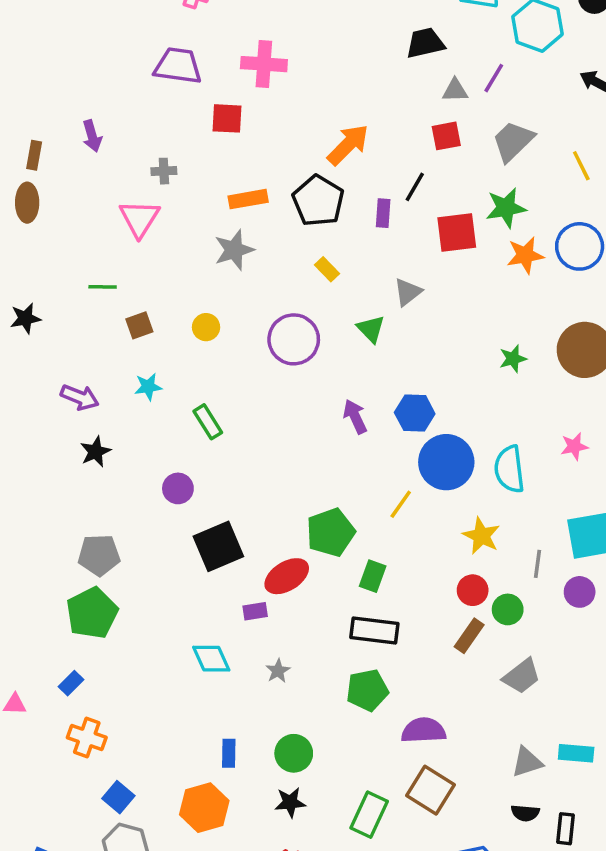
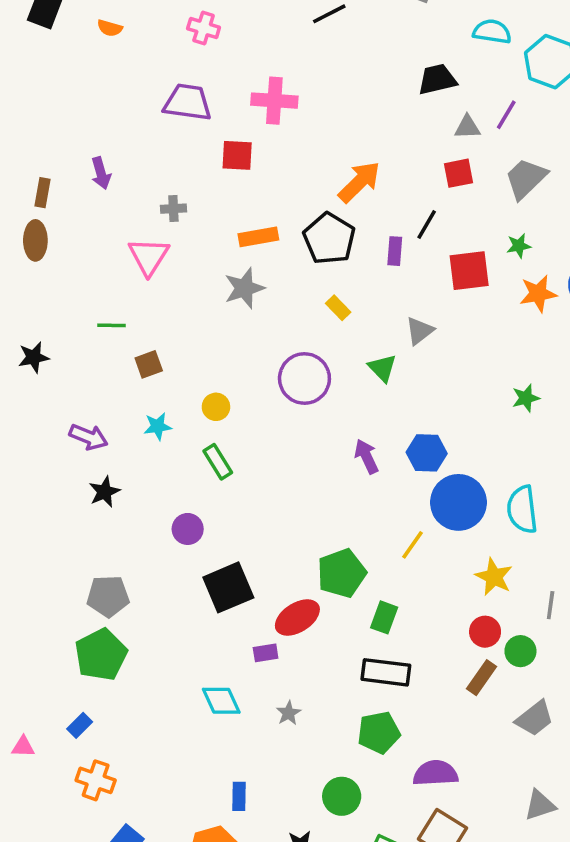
green star: (506, 208) -> (519, 246), size x0.6
yellow circle: (206, 327) -> (216, 407), moved
green circle: (294, 753) -> (342, 796), moved

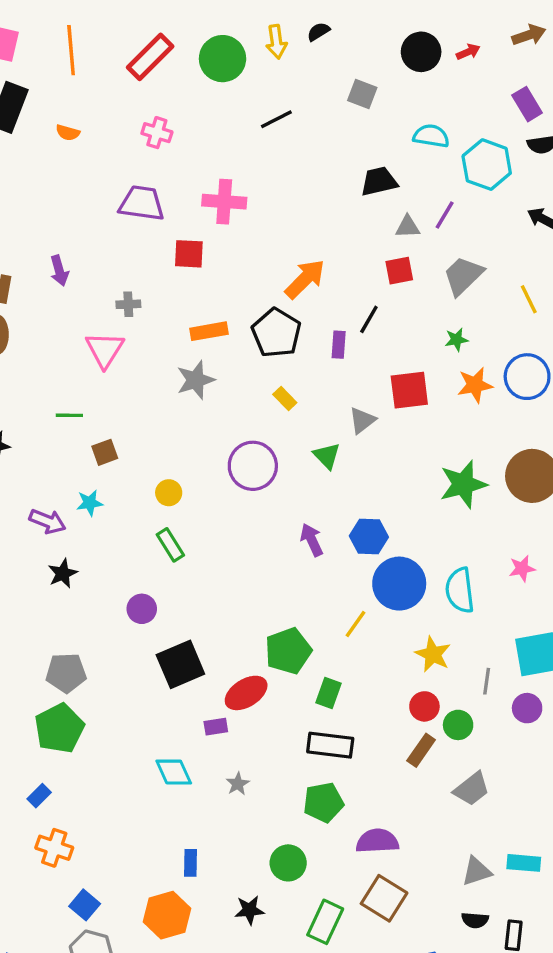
red square: (469, 271) -> (409, 390), moved
green star: (526, 398) -> (463, 484), size x1.8
cyan star: (158, 426) -> (90, 503), moved

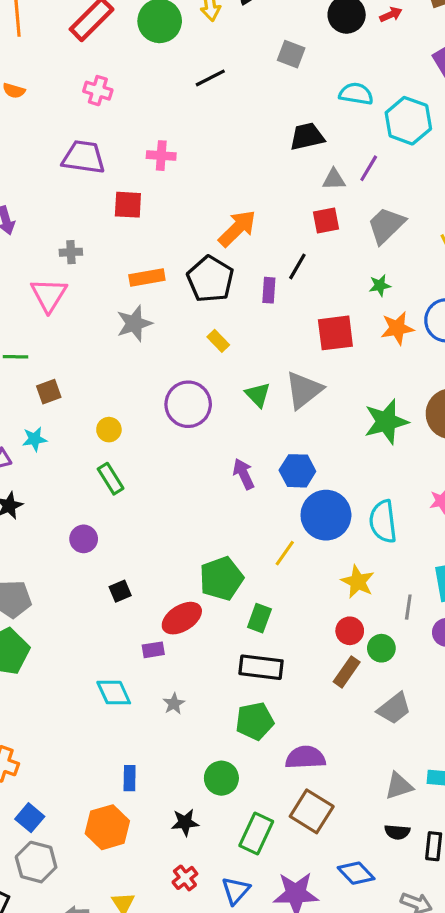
pink cross: (224, 202) -> (161, 156), size x0.7
gray triangle: (362, 420) -> (304, 390), moved, size x1.5
black square: (180, 664) -> (120, 591), size x0.5

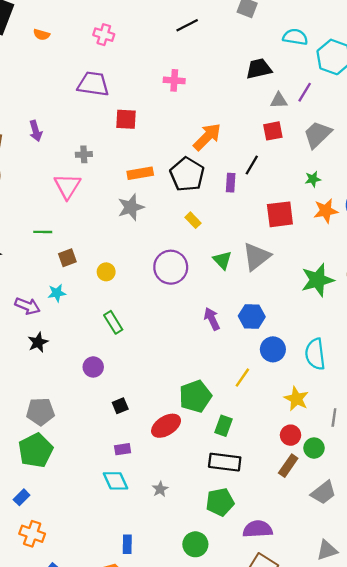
pink cross: (161, 156) -> (174, 80), moved
yellow circle: (109, 430) -> (106, 272), moved
blue circle: (326, 515) -> (273, 349), size x0.7
purple rectangle: (153, 650) -> (123, 449), moved

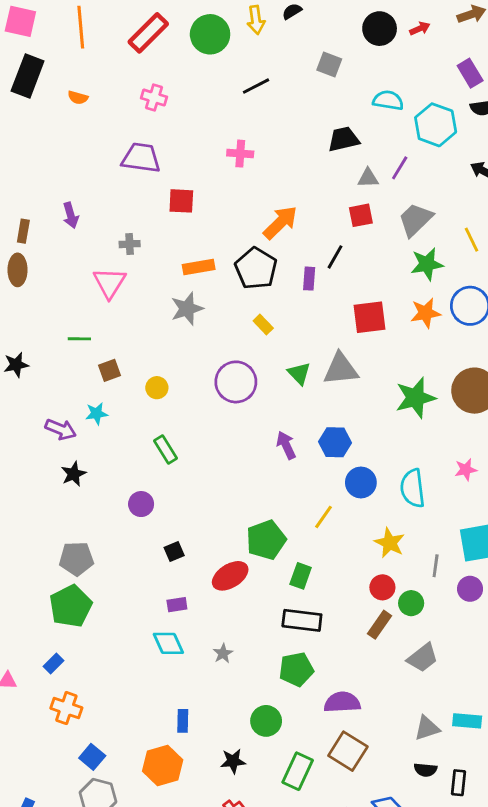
green star: (313, 179) -> (427, 264), moved, size x1.6
gray triangle: (256, 257) -> (341, 369), turned 32

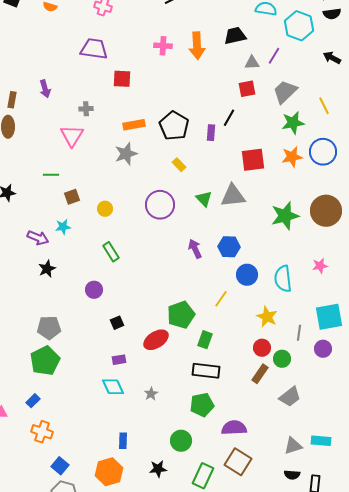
orange arrow: (280, 222) -> (197, 46), moved, turned 132

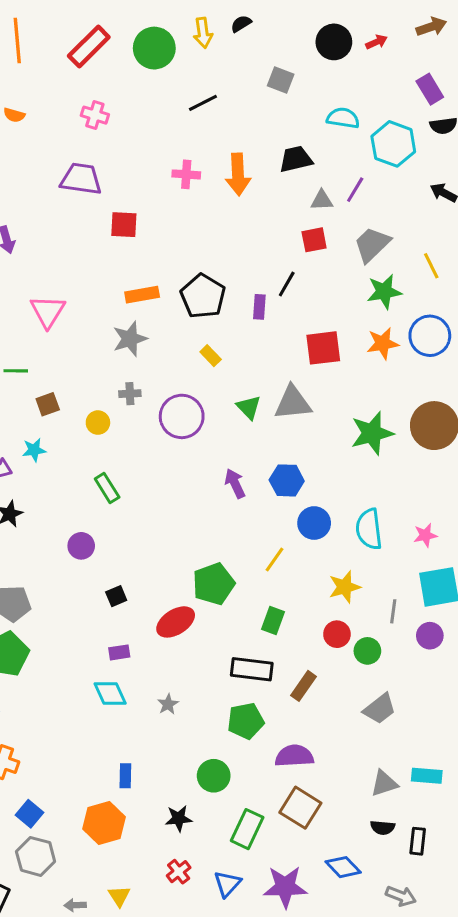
gray cross: (86, 109) -> (130, 394), moved
pink star: (320, 266) -> (425, 535), moved
yellow star: (267, 317) -> (345, 587), turned 30
green rectangle: (205, 340) -> (273, 620), moved
brown rectangle: (260, 374) -> (303, 686), moved

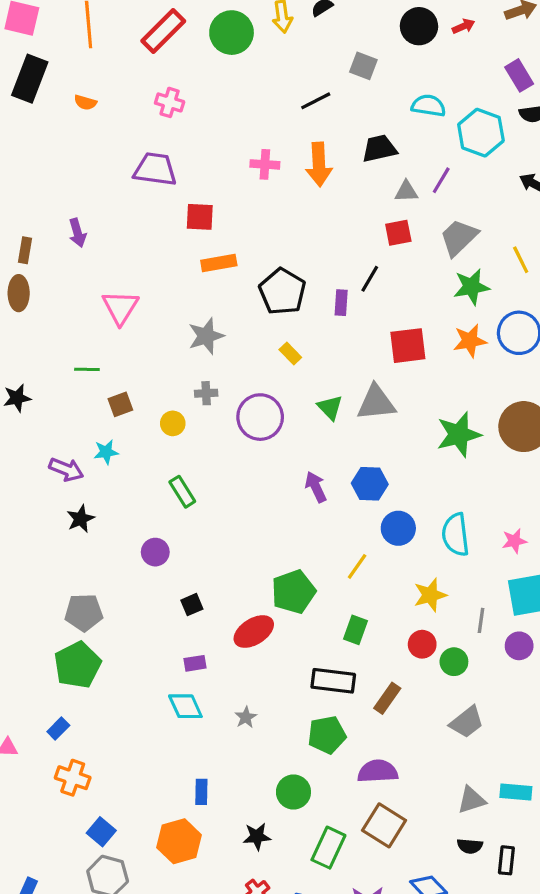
black line: (203, 103) -> (316, 101), moved
orange rectangle: (142, 295) -> (219, 263), moved

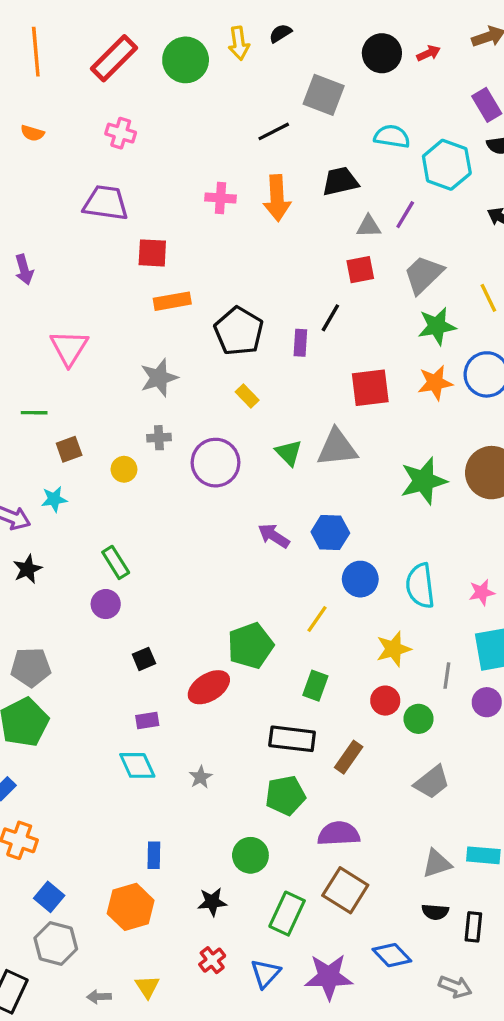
gray square: (363, 66) -> (324, 95), size x1.4
purple arrow: (316, 487) -> (274, 536), turned -32
green rectangle: (182, 492) -> (116, 562), moved

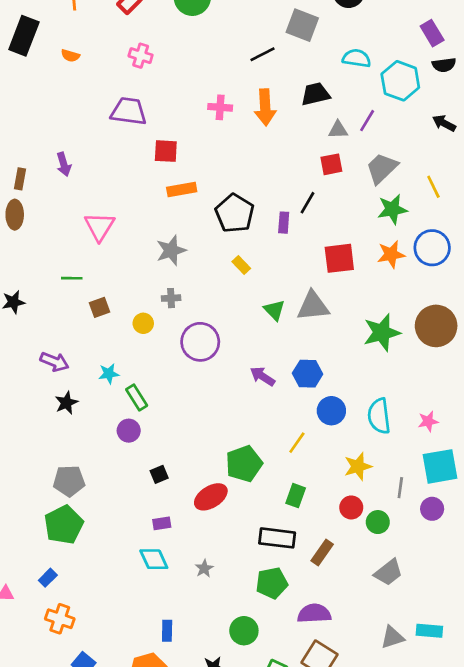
purple circle: (216, 463) -> (200, 342), moved
cyan star: (54, 499) -> (109, 374), moved

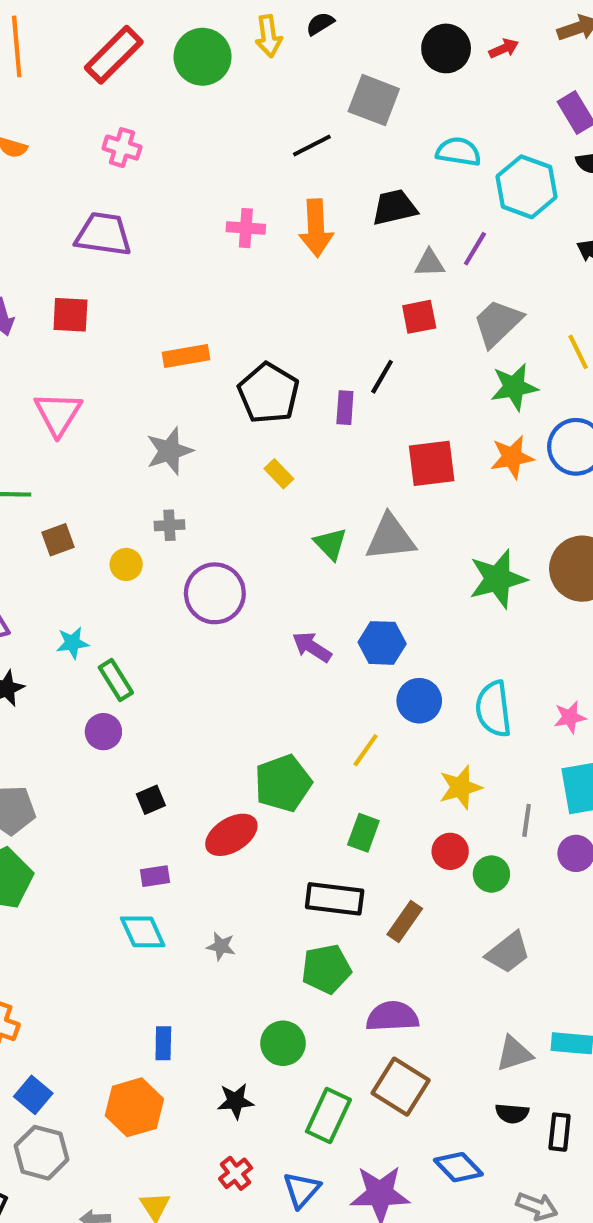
red square: (166, 151) -> (70, 315), moved
gray star: (204, 568) -> (221, 946), turned -30

